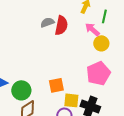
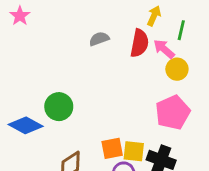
red semicircle: (61, 25) -> (139, 43), moved
orange square: (56, 85) -> (112, 148), moved
green circle: (21, 90) -> (59, 107), moved

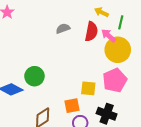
yellow arrow: (154, 16) -> (101, 12), turned -88
yellow circle: (177, 69) -> (118, 50), size x1.6
yellow square: (134, 151) -> (88, 88), moved

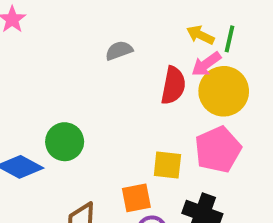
yellow arrow: (101, 12) -> (200, 35), moved
red semicircle: (91, 32) -> (173, 85), moved
pink arrow: (109, 36) -> (206, 64), turned -77

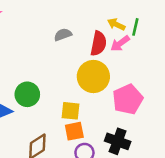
red semicircle: (173, 85) -> (98, 43), moved
yellow circle: (224, 91) -> (93, 77), moved
yellow square: (167, 165) -> (71, 111), moved

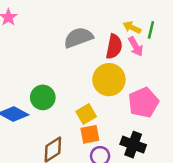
gray semicircle: (63, 35) -> (78, 38), size x1.6
pink arrow: (120, 43) -> (136, 47), turned -84
yellow square: (71, 111) -> (86, 114), turned -36

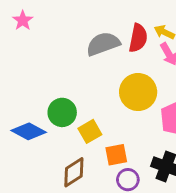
red semicircle: (114, 47) -> (138, 38), moved
yellow square: (86, 114) -> (90, 131), moved

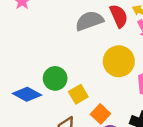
red semicircle: (138, 38) -> (119, 16), turned -35
orange square: (116, 155) -> (100, 114), turned -36

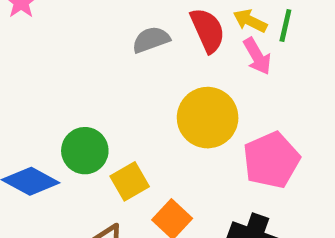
gray semicircle: (89, 21) -> (151, 40), size x0.7

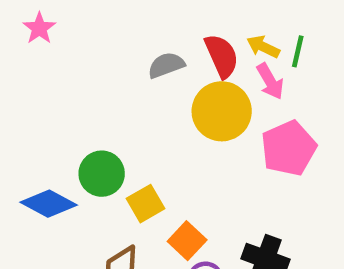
yellow circle: (208, 118) -> (222, 111), moved
pink pentagon: (271, 160) -> (289, 148), moved

